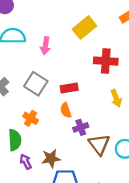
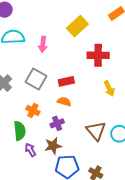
orange semicircle: (66, 110) -> (64, 102), turned 128
purple cross: (81, 127) -> (57, 123), moved

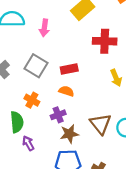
brown star: (53, 146) -> (69, 134), moved

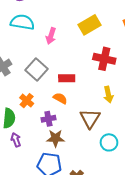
brown triangle: (101, 124) -> (90, 118), moved

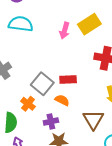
pink arrow: (51, 36) -> (65, 31), moved
gray square: (37, 70) -> (42, 84), moved

